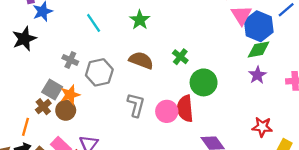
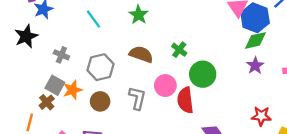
gray cross: (70, 60) -> (61, 55), moved
brown circle: (66, 110) -> (100, 101), moved
pink circle: (167, 111) -> (165, 86), moved

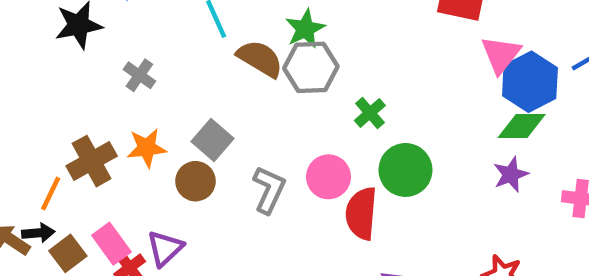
brown semicircle: (141, 54) -> (260, 59), moved
gray hexagon: (101, 67) -> (311, 67), moved
gray square: (55, 85) -> (213, 140), moved
brown cross: (47, 102) -> (92, 161), size x1.5

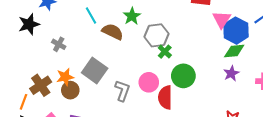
gray hexagon: (311, 67) -> (157, 35), moved
gray square: (213, 140) -> (95, 71), size x1.4
brown circle: (196, 181) -> (70, 90), moved

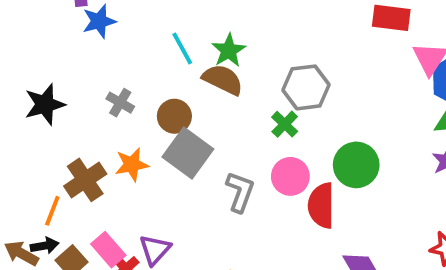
green star: (132, 16) -> (229, 51), moved
black star: (29, 24) -> (45, 104), moved
green cross: (165, 52) -> (285, 124), moved
brown circle: (70, 90) -> (174, 116), moved

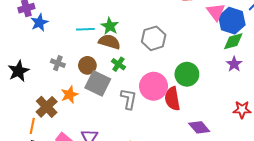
cyan line: (182, 49) -> (85, 29), turned -54
green cross: (285, 124) -> (118, 64), moved
pink circle: (290, 176) -> (154, 86), size x1.4

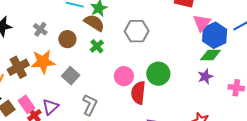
gray square: (98, 83) -> (71, 76), moved, size x0.7
pink circle: (154, 86) -> (124, 76), size x0.7
orange star: (69, 95) -> (43, 62), size x1.4
gray L-shape: (129, 99) -> (90, 105), moved

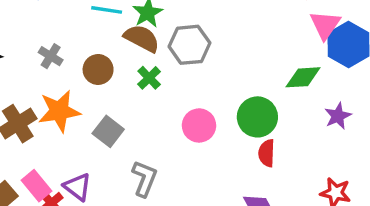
gray hexagon: (137, 31) -> (189, 45), moved
green diamond: (211, 55) -> (303, 77), moved
red semicircle: (138, 93) -> (267, 153), moved, size x0.7
purple triangle: (50, 107) -> (77, 187), turned -36

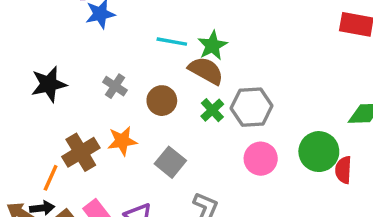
gray hexagon: (189, 45) -> (252, 107), moved
orange star: (59, 111) -> (122, 141), size x0.7
red semicircle: (267, 153) -> (343, 170), moved

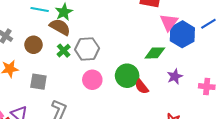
gray square: (170, 162) -> (38, 82), turned -30
red semicircle: (343, 170) -> (142, 87), turned -42

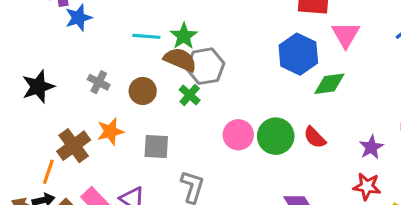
blue hexagon: (182, 34) -> (298, 54), moved
gray hexagon: (87, 49) -> (205, 66), moved
green circle: (127, 76) -> (276, 136), moved
purple star: (175, 77) -> (371, 147), moved

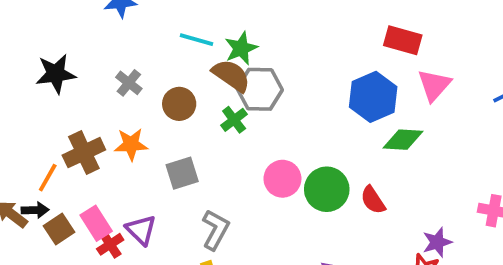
gray square: (156, 146) -> (182, 173), turned -32
purple star: (371, 147) -> (437, 242), moved

